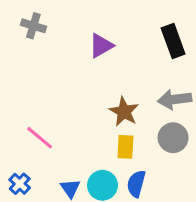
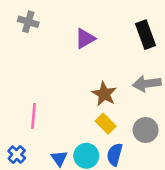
pink line: (40, 138) -> (33, 116), turned 55
gray circle: (173, 138) -> (146, 130), moved
yellow rectangle: (125, 147) -> (106, 124), turned -48

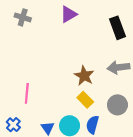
purple triangle: (85, 39) -> (69, 14), moved

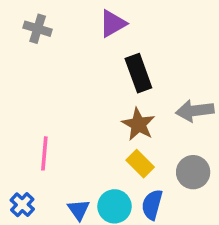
black rectangle: (117, 28) -> (138, 73), moved

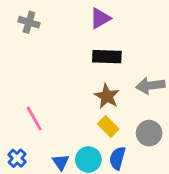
purple triangle: (113, 24) -> (100, 18), moved
black rectangle: (138, 73) -> (107, 57), turned -68
pink line: (44, 153) -> (34, 119), turned -35

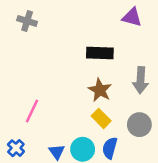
purple triangle: (100, 18) -> (132, 17), moved, turned 45
gray arrow: (150, 86) -> (141, 80), turned -80
pink line: (34, 119) -> (32, 111), turned 55

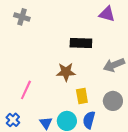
gray arrow: (141, 80) -> (114, 65), turned 65
brown star: (100, 90) -> (66, 72), moved, turned -30
yellow rectangle: (101, 118) -> (82, 96), turned 35

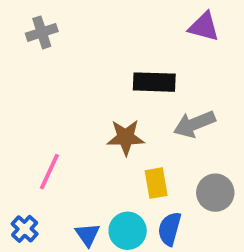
gray cross: (22, 17) -> (42, 32), turned -35
gray arrow: (114, 65) -> (194, 124), moved

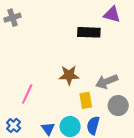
gray cross: (42, 32) -> (13, 18), moved
black rectangle: (154, 82) -> (89, 32), moved
gray arrow: (194, 124) -> (107, 81), moved

